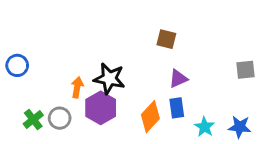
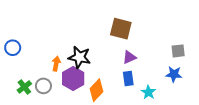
brown square: (166, 39) -> (121, 29), size x1.5
orange diamond: (150, 117) -> (96, 90), moved
blue star: (240, 127) -> (174, 74), moved

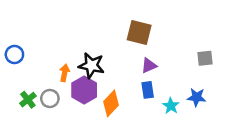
blue star: (174, 74) -> (197, 97), moved

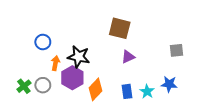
blue circle: (14, 55) -> (43, 42), moved
blue rectangle: (148, 90) -> (127, 91), moved

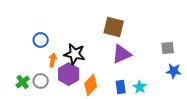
purple triangle: (128, 57) -> (122, 54), size x1.5
blue star: (169, 84) -> (174, 71), moved

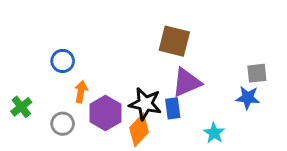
black star: (75, 54) -> (145, 104), moved
blue star: (174, 71) -> (248, 98), moved
green cross: (23, 82) -> (21, 107), moved
blue rectangle: (121, 87) -> (173, 108), moved

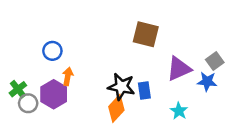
gray square: (257, 73) -> (215, 61), turned -30
purple triangle: (187, 82) -> (179, 69), moved
purple hexagon: (105, 113) -> (54, 94), moved
gray circle: (63, 124) -> (28, 103), moved

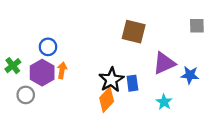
gray square: (215, 61) -> (197, 26), moved, turned 35
black star: (121, 87) -> (111, 80), turned 30
green cross: (18, 89) -> (13, 66), moved
purple hexagon: (54, 94) -> (42, 73), moved

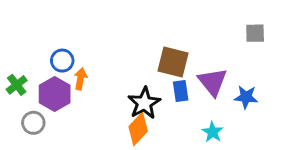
brown square: (134, 32) -> (173, 62), moved
purple triangle: (164, 63) -> (213, 82), turned -45
orange arrow: (62, 70) -> (80, 79), moved
blue rectangle: (132, 83) -> (181, 91), moved

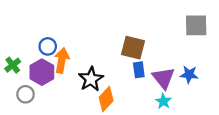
gray square: (255, 33) -> (196, 25), size x1.5
orange arrow: (80, 79) -> (62, 60), size x1.5
purple triangle: (213, 82) -> (163, 78), moved
black star: (144, 103) -> (91, 79), moved

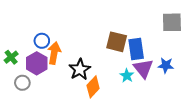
blue rectangle: (139, 70) -> (136, 49), moved, size x1.5
cyan star: (163, 101) -> (127, 76), moved

